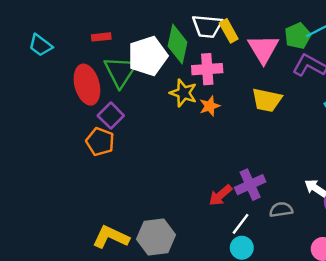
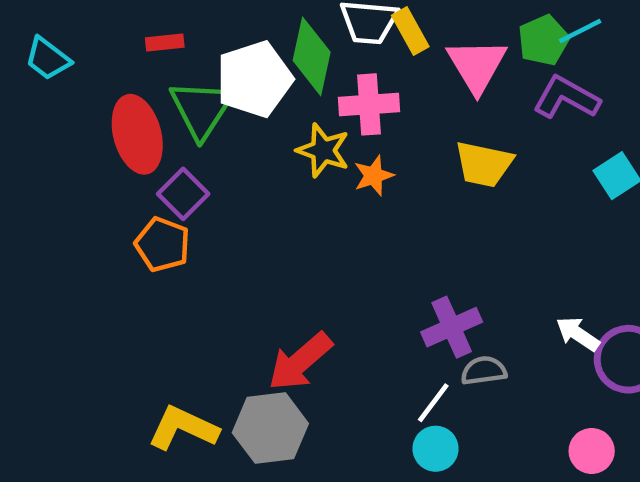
red arrow: (220, 195) -> (300, 361), moved, size x1.4
gray semicircle: (281, 210) -> (484, 371), moved

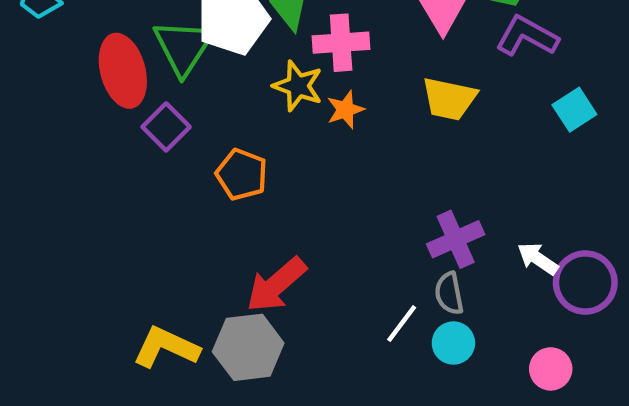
orange pentagon: (162, 244) -> (242, 174), moved
purple cross: (452, 327) -> (456, 239), moved
gray semicircle: (484, 371) -> (449, 293), turned -93
cyan circle: (436, 449) -> (453, 343), moved

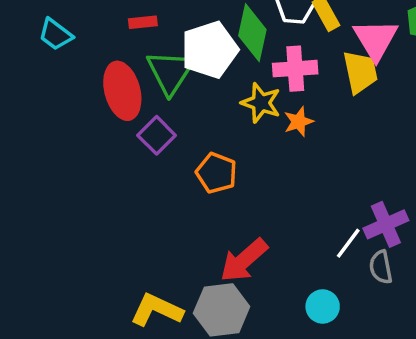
yellow trapezoid: (449, 99) -> (360, 72), moved, turned -114
white line: (402, 324) -> (348, 243), moved
cyan circle: (453, 343) -> (323, 306), moved

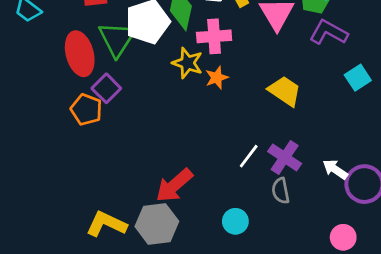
yellow trapezoid: (360, 72) -> (285, 91), moved, turned -44
orange pentagon: (216, 173) -> (86, 110), moved
purple cross: (386, 224) -> (285, 157), turned -32
white line: (348, 243) -> (249, 156), moved

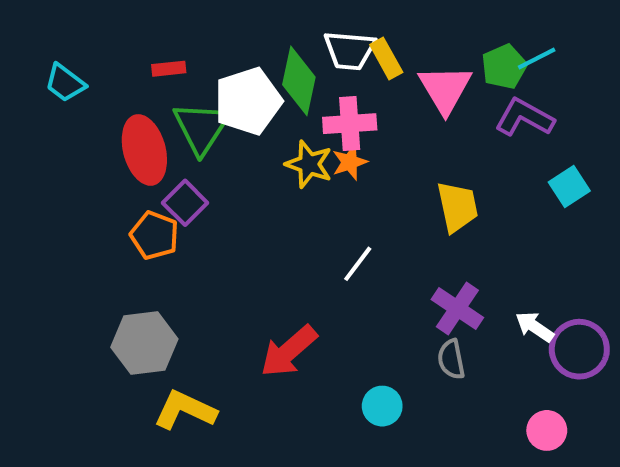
orange star: (217, 78) -> (350, 162), moved
yellow trapezoid: (285, 91) -> (457, 207), turned 44
white line: (249, 156) -> (358, 264), moved
gray hexagon: (157, 224) -> (144, 343), moved

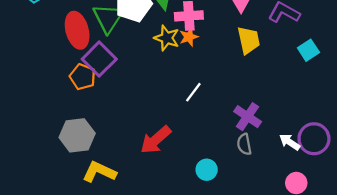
purple square: (185, 203) -> (99, 59), size x1.4
yellow trapezoid: (457, 207) -> (249, 40), moved
white arrow: (535, 327) -> (290, 142), moved

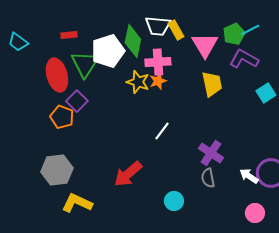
purple square: (99, 59) -> (77, 101), size x0.7

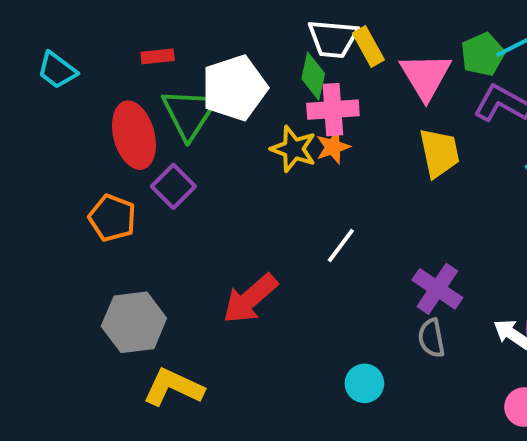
green diamond: (133, 41) -> (313, 76), moved, size x0.7
orange pentagon: (62, 117) -> (112, 218), moved
red arrow: (128, 174) -> (250, 299), moved

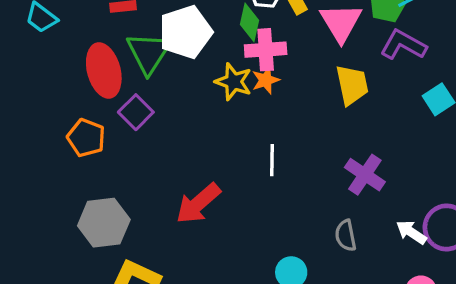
white line: (341, 245) -> (272, 160), turned -36
purple cross: (437, 289) -> (365, 175), moved

